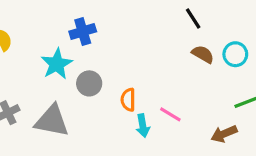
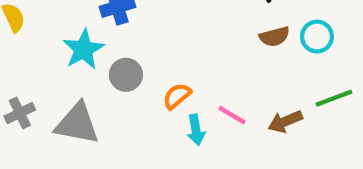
brown semicircle: (203, 54) -> (275, 37), turned 135
orange semicircle: (128, 100) -> (177, 96), turned 50
brown arrow: (224, 134) -> (285, 121), moved

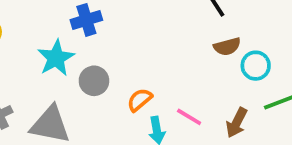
cyan circle: (317, 37) -> (256, 66), moved
brown arrow: (285, 121) -> (237, 123), turned -40

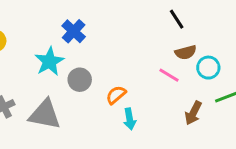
blue cross: (86, 20) -> (74, 31), turned -30
pink line: (189, 117) -> (169, 75), moved

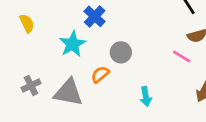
gray circle: (80, 80) -> (121, 52), moved
orange semicircle: (116, 95) -> (100, 74), moved

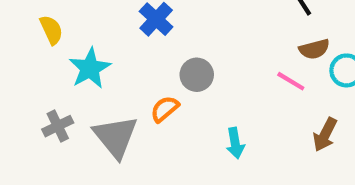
cyan star: (72, 44) -> (90, 68), moved
gray triangle: (68, 92) -> (115, 137), turned 40

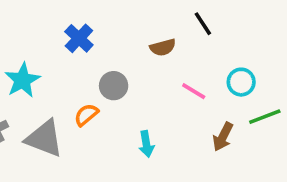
brown semicircle: (314, 49) -> (163, 47), moved
gray triangle: (115, 137) -> (44, 139), turned -30

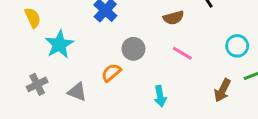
pink line: (194, 91) -> (182, 53), moved
gray triangle: (44, 139) -> (77, 92), size x0.6

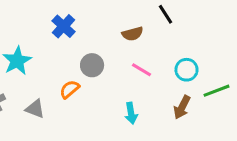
cyan circle: (237, 46) -> (186, 70), moved
cyan arrow: (160, 96) -> (131, 113), moved

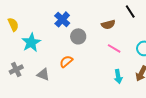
gray circle: (92, 65) -> (78, 36), moved
cyan arrow: (131, 113) -> (118, 76), moved

